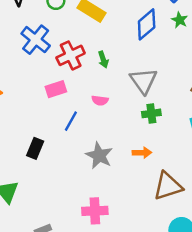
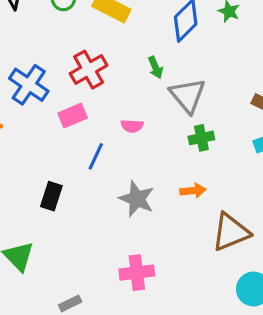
blue cross: (36, 40) -> (29, 85), moved
green arrow: (103, 59) -> (155, 67), moved

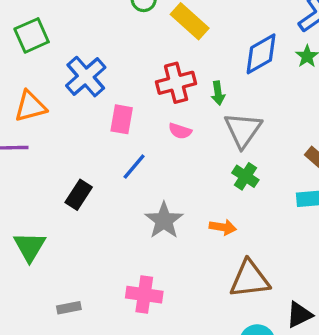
red cross: (89, 70) -> (176, 83), moved
pink rectangle: (73, 116) -> (122, 119), turned -72
pink semicircle: (132, 126) -> (180, 131), moved
green cross: (201, 138) -> (245, 176), turned 30

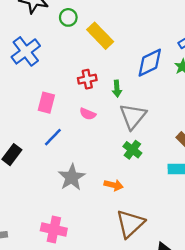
blue cross: (86, 77) -> (26, 51), moved
red cross: (176, 83) -> (87, 79), size x0.7
brown triangle: (250, 279) -> (130, 224), turned -40

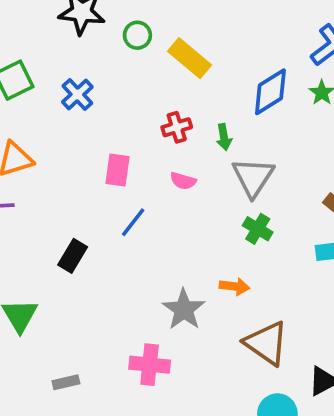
blue cross: (26, 51) -> (77, 94), size x0.7
gray star: (72, 177) -> (184, 309), moved
brown triangle: (130, 224) -> (266, 343), turned -36

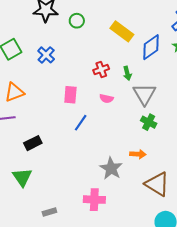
yellow rectangle: (189, 58) -> (122, 31), moved
black rectangle: (73, 256) -> (33, 143), moved, turned 36

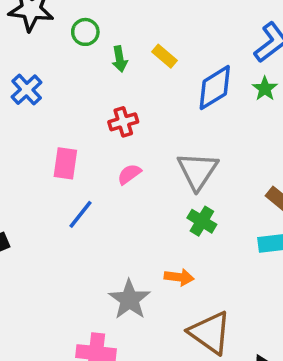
yellow rectangle: (122, 31) -> (165, 56), size x0.6
green arrow: (127, 73) -> (120, 59), moved
pink semicircle: (106, 98) -> (129, 174), turned 128

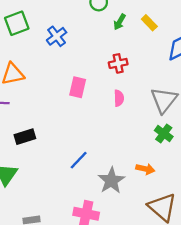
green arrow: (120, 59) -> (120, 22), turned 35
pink semicircle: (129, 174) -> (119, 98), turned 119
blue line: (80, 214) -> (79, 160), moved

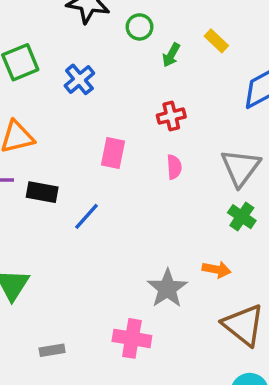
yellow rectangle: (149, 23) -> (216, 41), moved
black rectangle: (25, 137) -> (42, 192), moved, turned 30
blue line: (79, 160) -> (87, 216), moved

